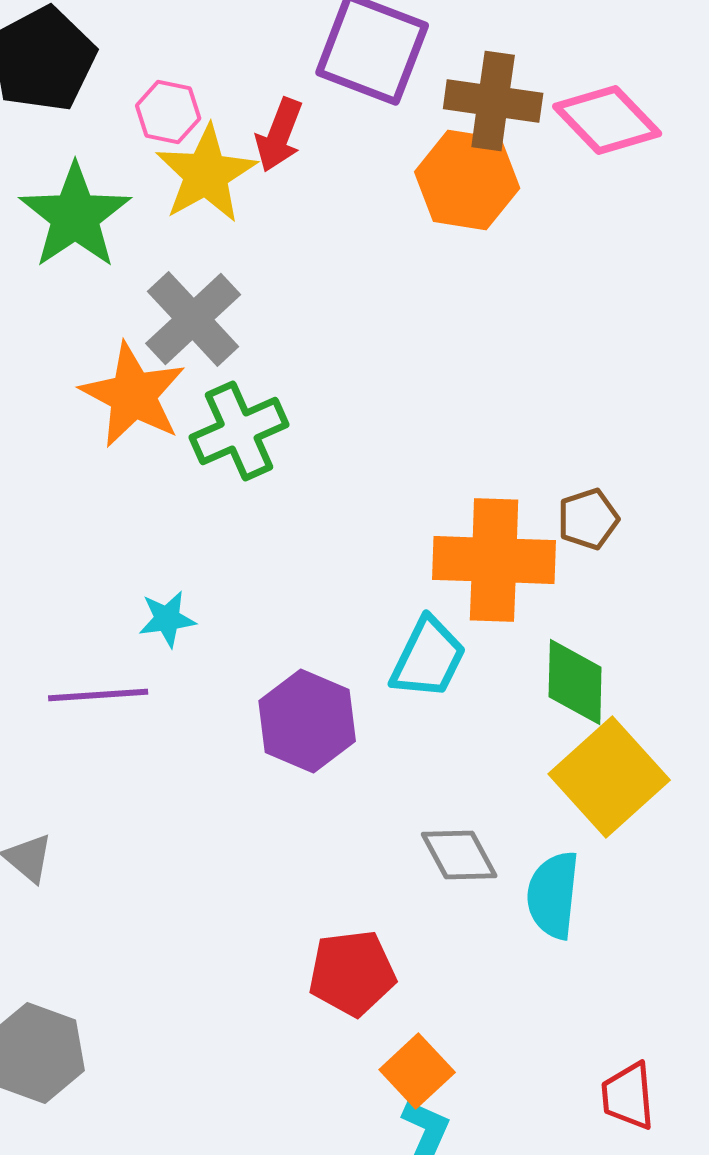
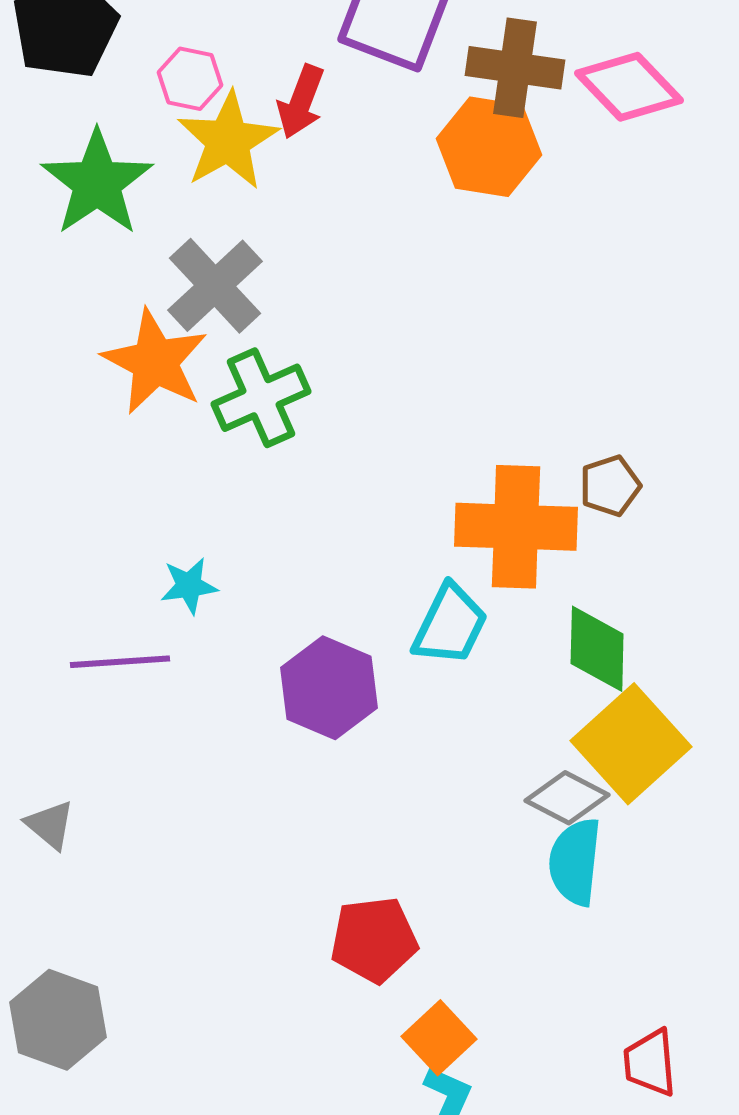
gray diamond: (459, 855) -> (567, 798), moved, turned -34

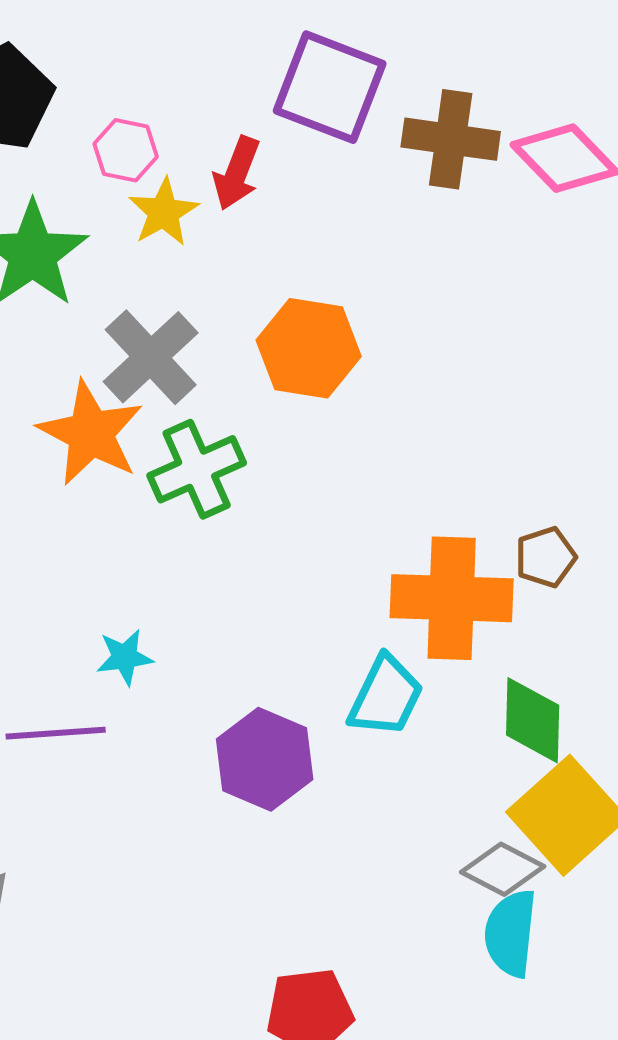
yellow star: (228, 141) -> (164, 212), size x0.7
orange hexagon: (489, 147) -> (309, 348), moved

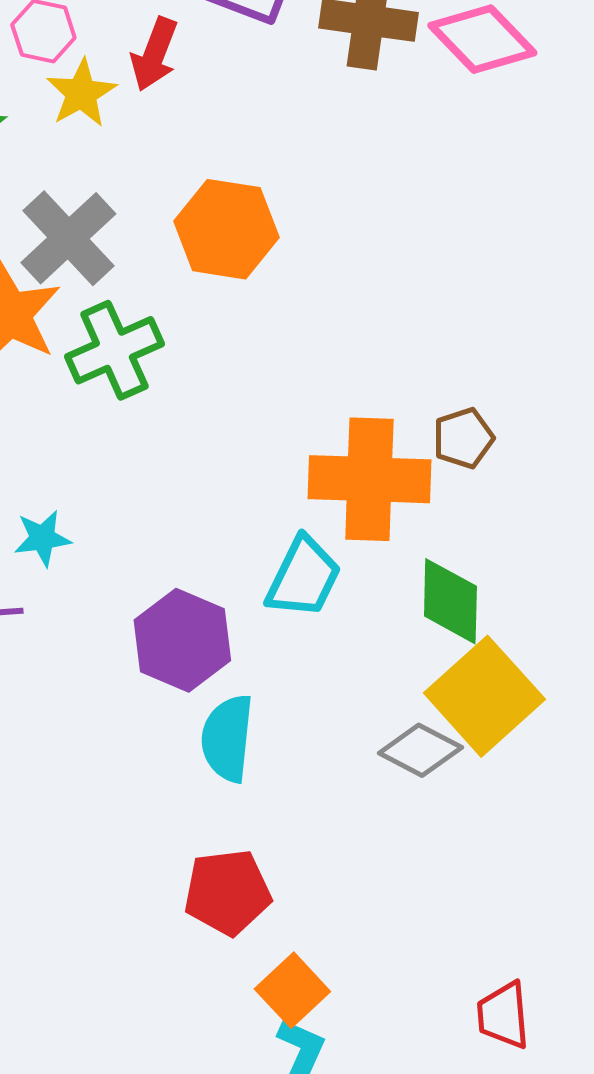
cyan semicircle: (511, 933) -> (227, 738), moved

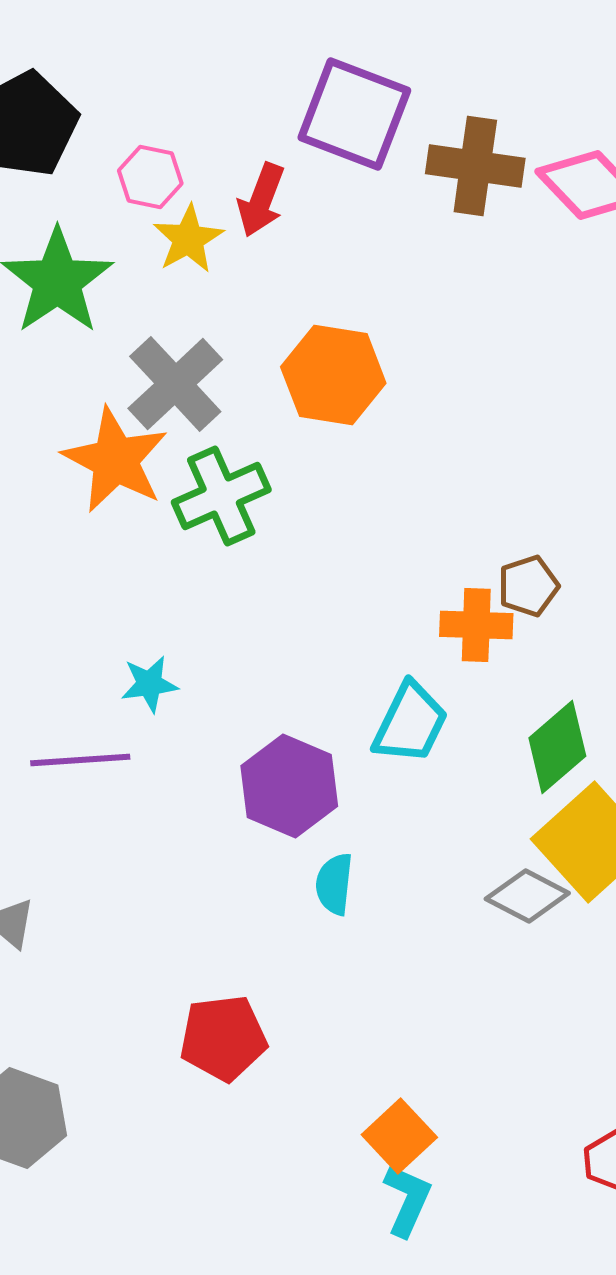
brown pentagon: (463, 438) -> (528, 586), moved
orange cross: (369, 479) -> (476, 625), size x0.6
green diamond: (450, 601) -> (557, 747), turned 48
cyan semicircle: (227, 738) -> (334, 884), size x0.7
red pentagon: (227, 892) -> (223, 1038), moved

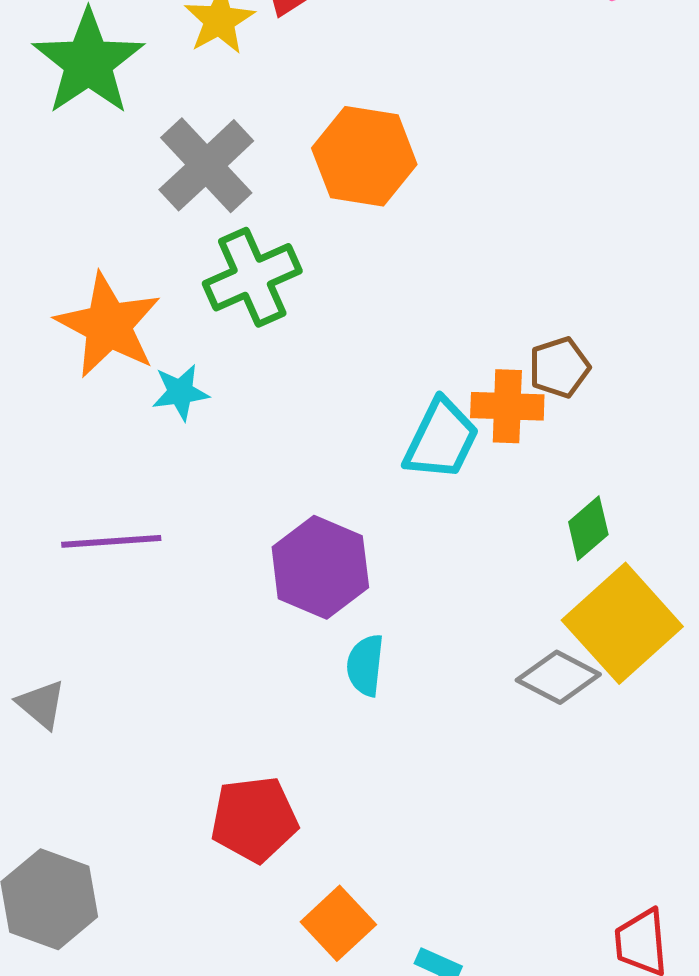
orange star: (115, 460) -> (108, 325), moved
cyan star: (149, 684) -> (180, 392), moved
cyan trapezoid: (410, 723) -> (441, 439), moved
green diamond: (557, 747) -> (588, 528), size x0.7
orange square: (399, 1136) -> (338, 923), moved

